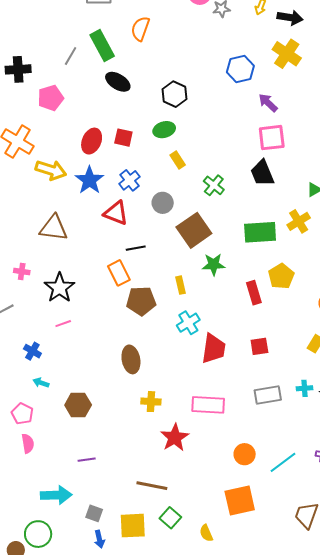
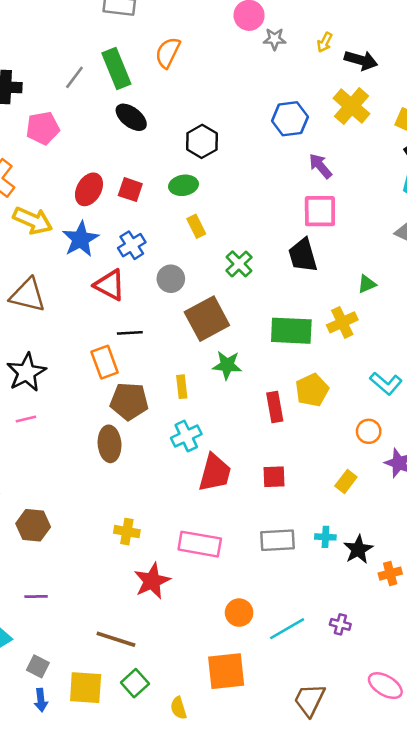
brown ellipse: (131, 359) -> (110, 444), moved

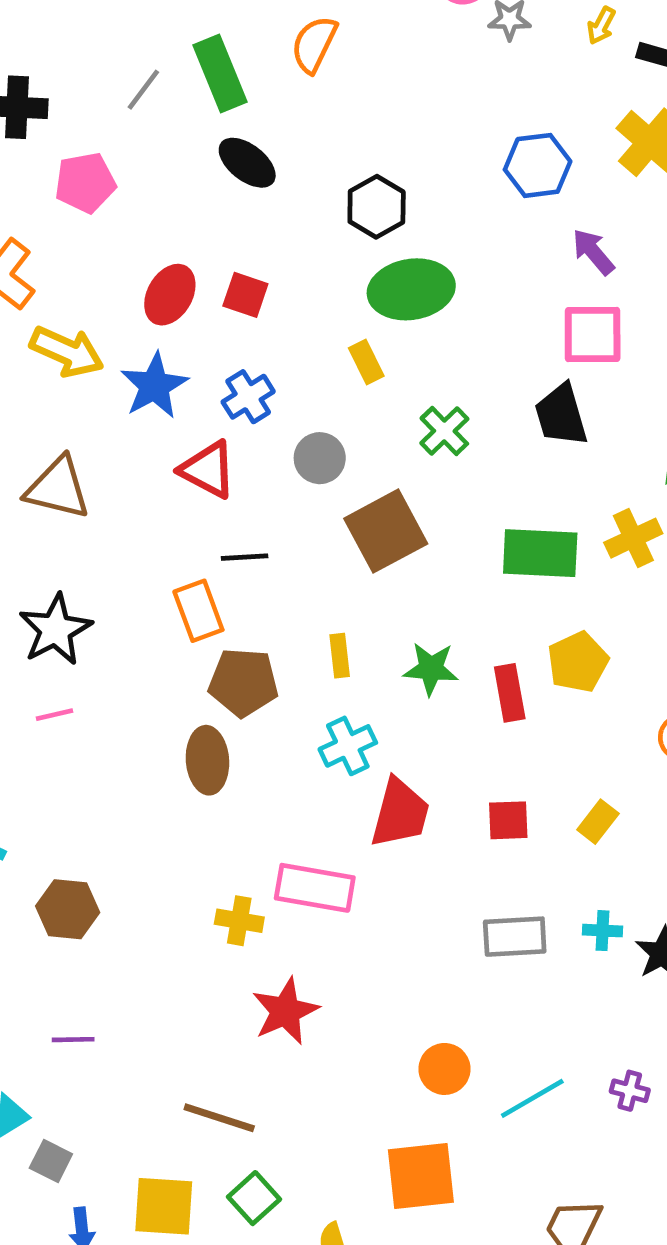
green ellipse: (184, 185) -> (411, 289), moved, size x1.6
green star: (227, 365) -> (431, 669), moved
yellow rectangle: (346, 481) -> (598, 822), moved
pink rectangle: (200, 544) -> (315, 888), moved
gray square: (38, 666) -> (51, 1161), moved

